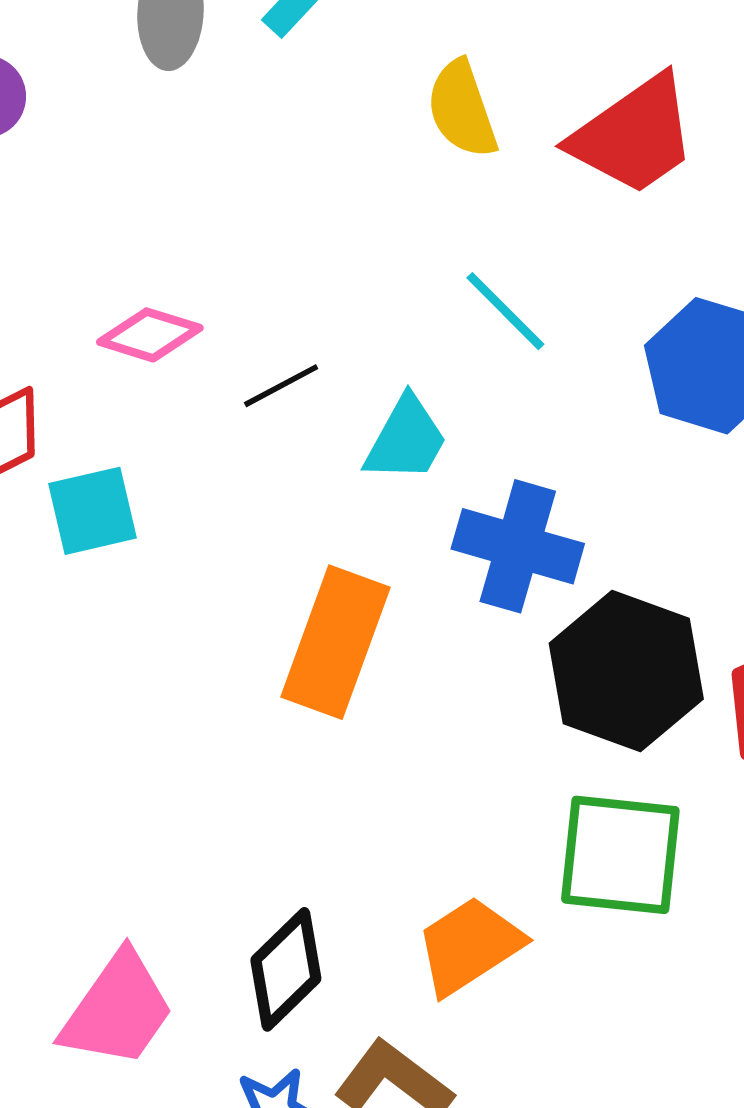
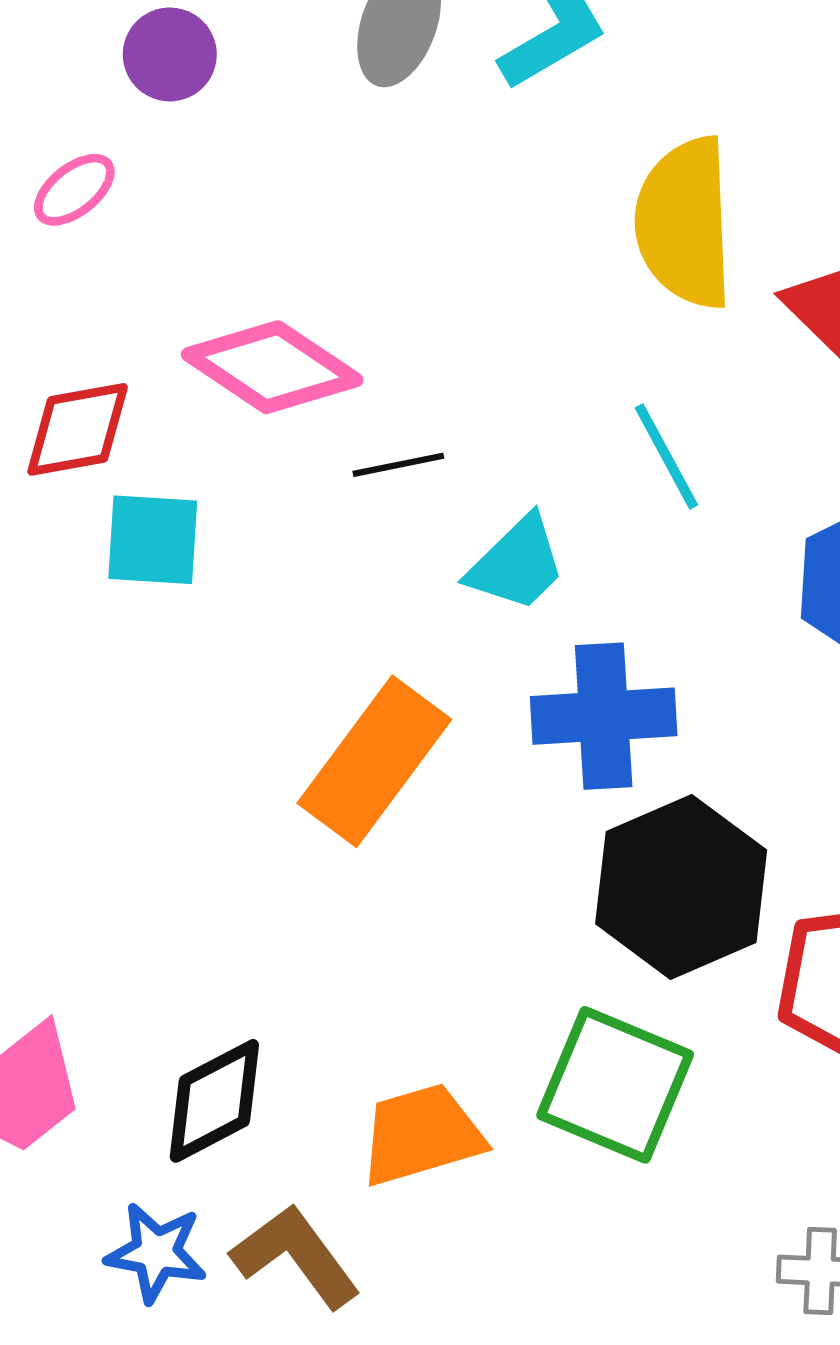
yellow semicircle: (462, 109) -> (685, 223), size x1.5
pink diamond: (150, 335) -> (272, 367), size x1.5
blue cross: (518, 546) -> (604, 716), turned -36

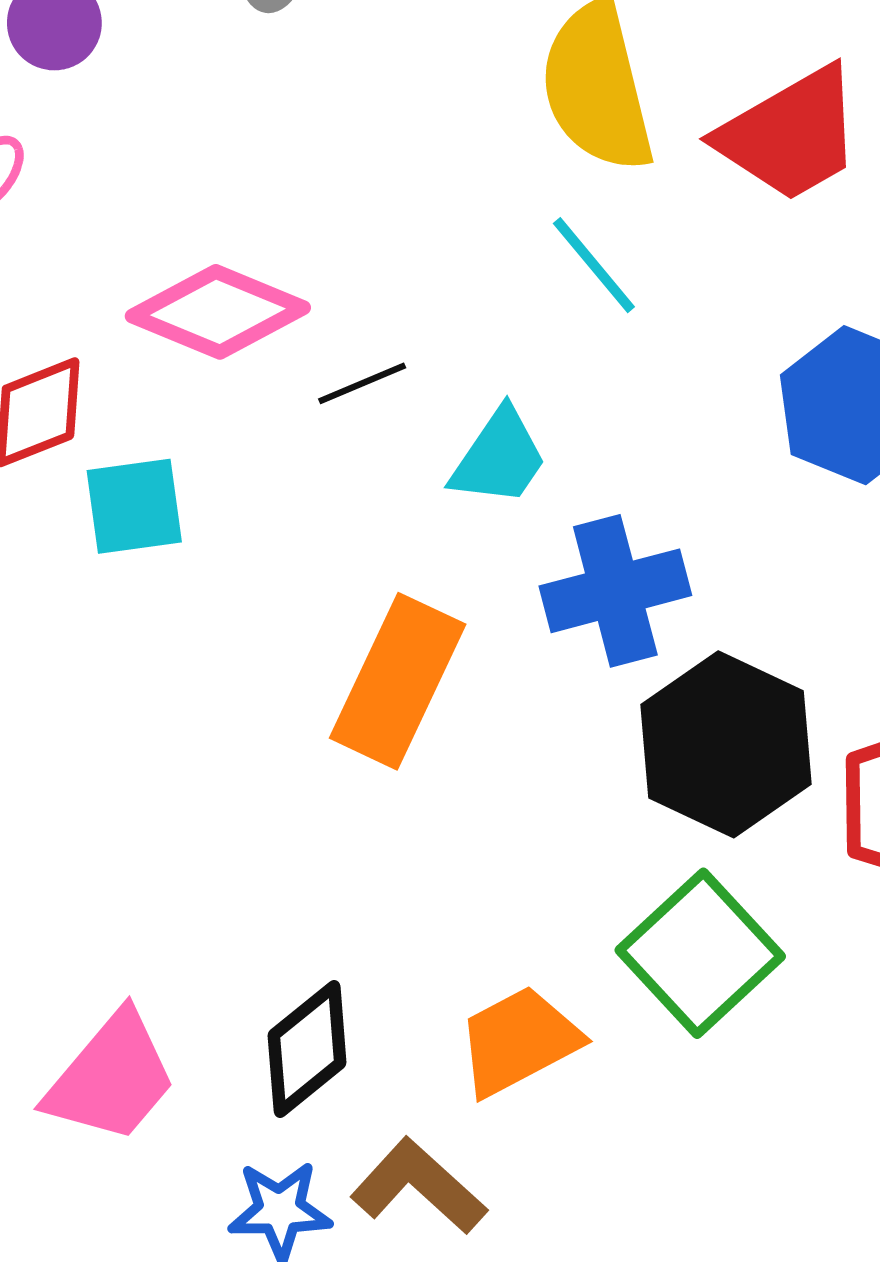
cyan line: (666, 456) -> (594, 265), moved
green square: (615, 1085) -> (700, 953), turned 36

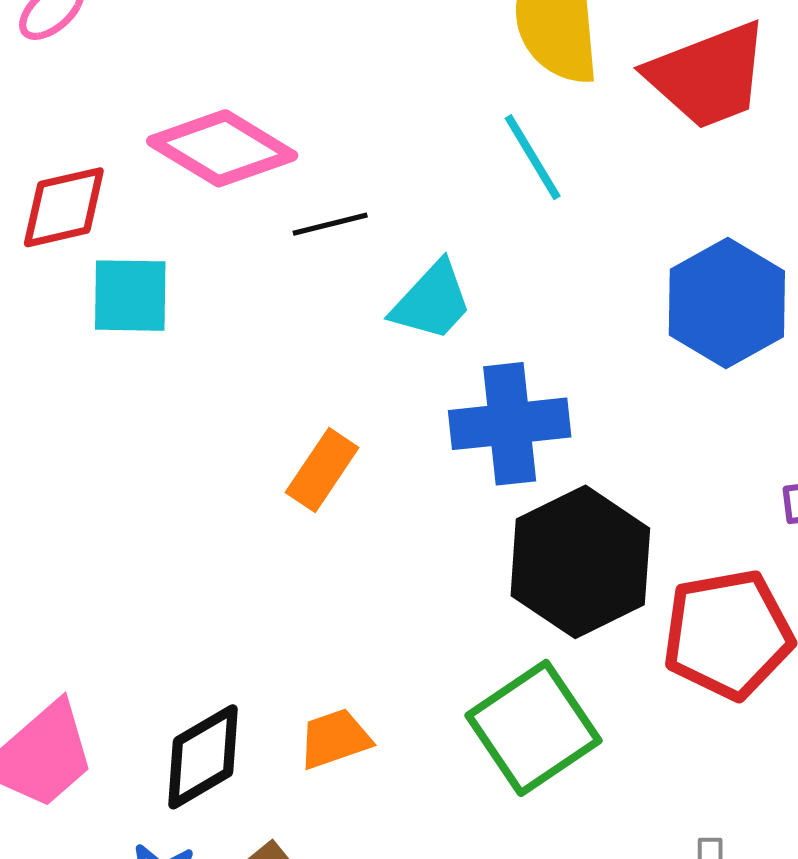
orange rectangle: (398, 681) -> (322, 470), size x0.6
orange trapezoid: (519, 1041) -> (335, 739), moved, size x0.7

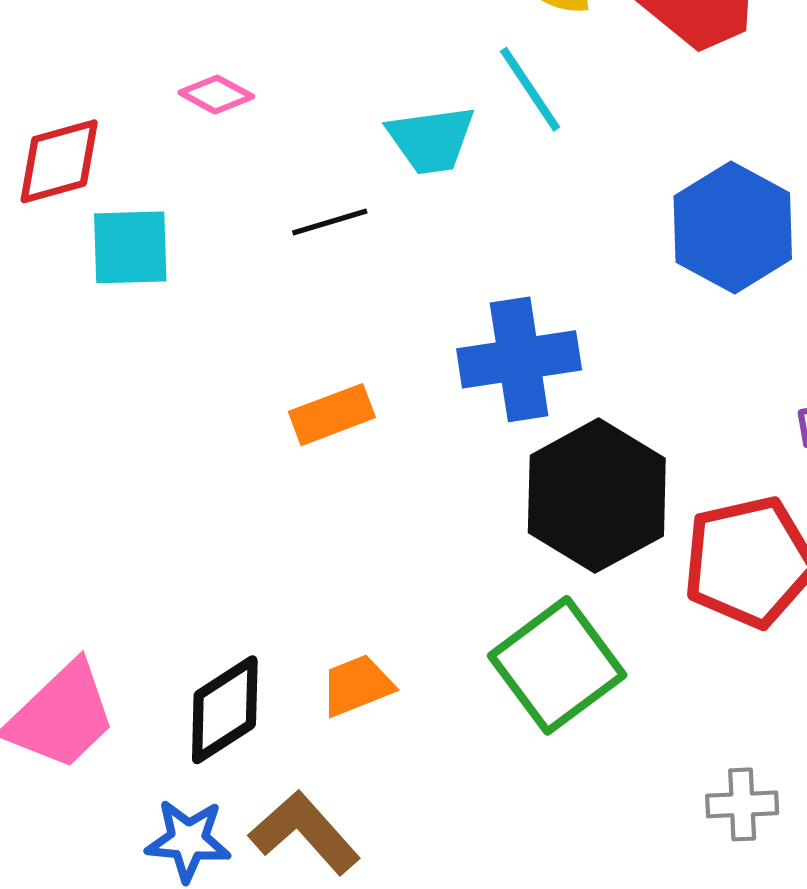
pink diamond: (222, 148) -> (216, 95), size x0.5
black line: (330, 224) -> (330, 222), moved
cyan trapezoid: (432, 301) -> (431, 140), moved, turned 42
orange rectangle: (322, 470) -> (332, 415), turned 38

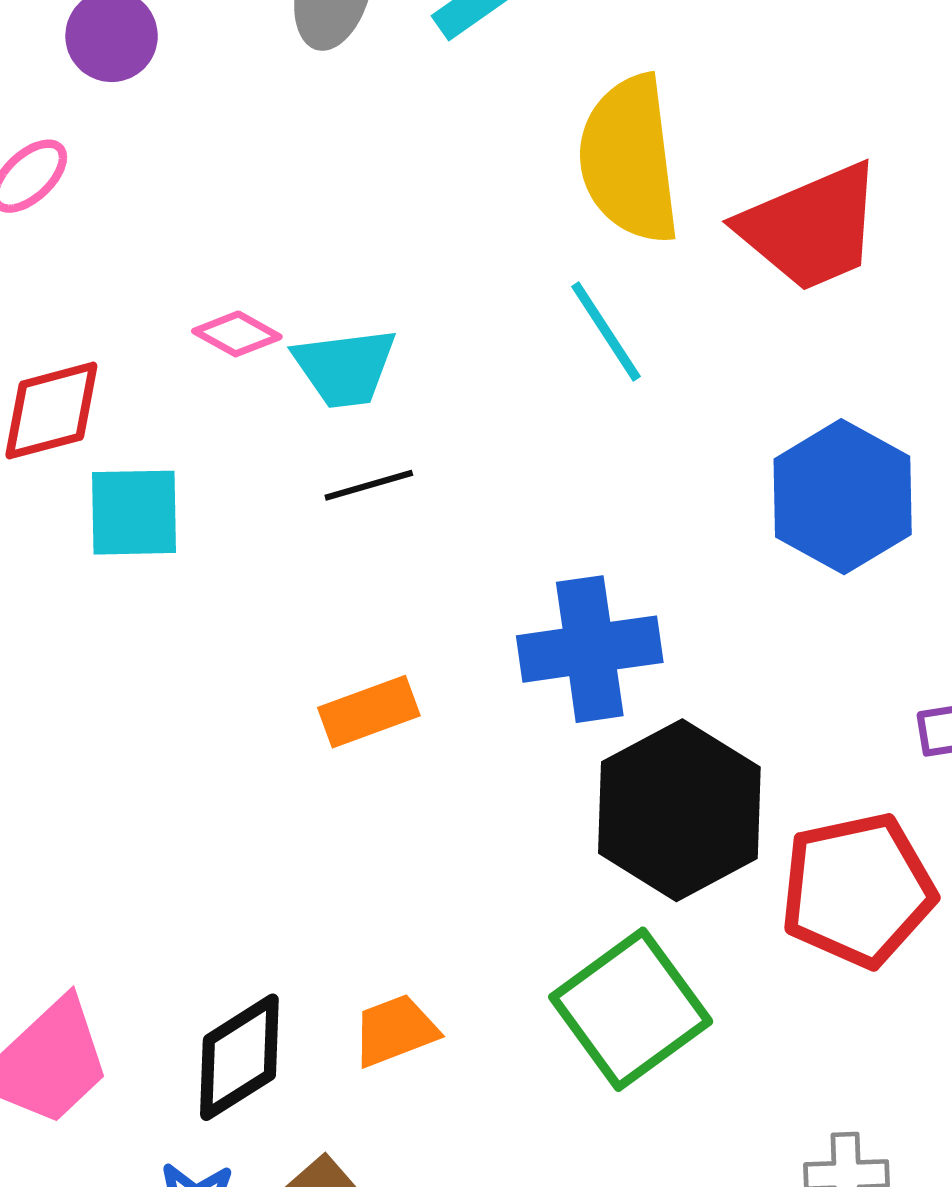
cyan trapezoid: (431, 140) -> (345, 368), moved

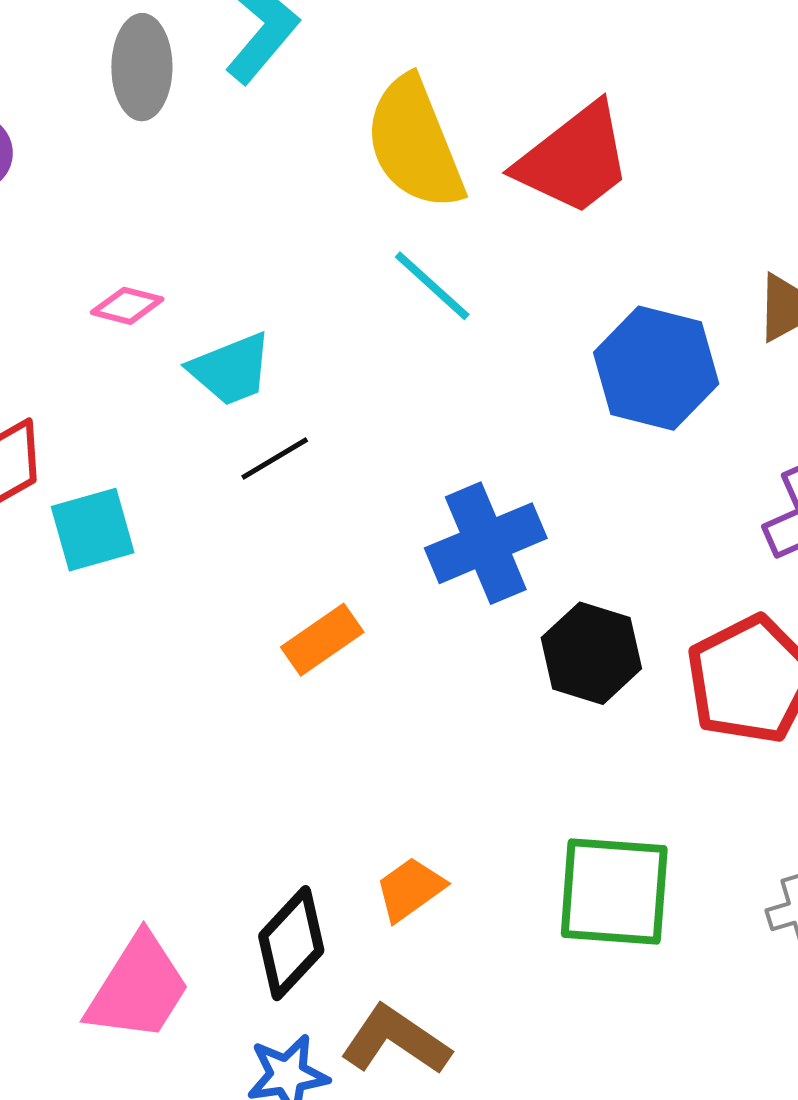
pink diamond: (237, 334) -> (127, 306), moved
black hexagon: (679, 810) -> (591, 653), size x0.7
green square: (631, 1009) -> (614, 892), moved, turned -35

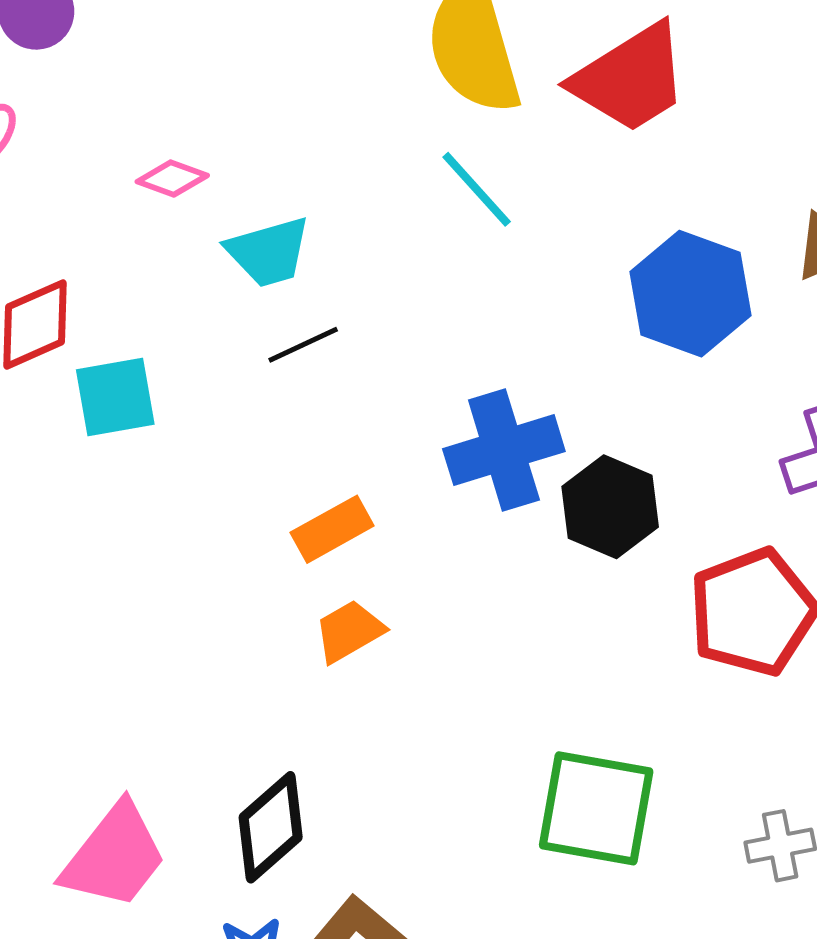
black hexagon: (591, 653) -> (610, 507), moved
orange trapezoid: (410, 889) -> (349, 631), moved

